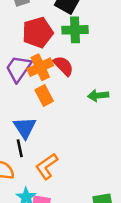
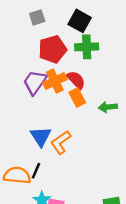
orange rectangle: (44, 95) -> (77, 98), moved
black line: (20, 148) -> (36, 171), moved, turned 35
orange L-shape: (47, 166) -> (61, 142), moved

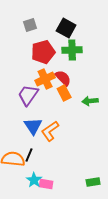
purple trapezoid: (35, 82) -> (28, 95), moved

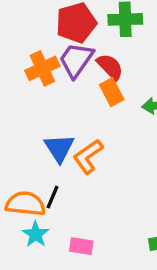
orange cross: (45, 79) -> (42, 68), moved
purple trapezoid: (28, 95) -> (76, 60), moved
cyan star: (34, 180) -> (36, 234), moved

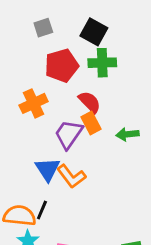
purple trapezoid: (76, 60) -> (69, 134), moved
orange L-shape: (88, 156) -> (71, 176), turned -92

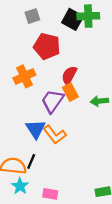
green cross: (102, 63) -> (88, 16), moved
red pentagon: (62, 66) -> (47, 46), turned 30
red semicircle: (90, 102) -> (69, 75), turned -108

